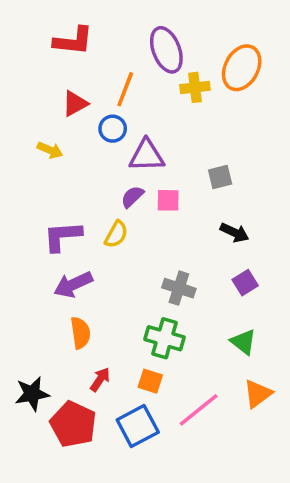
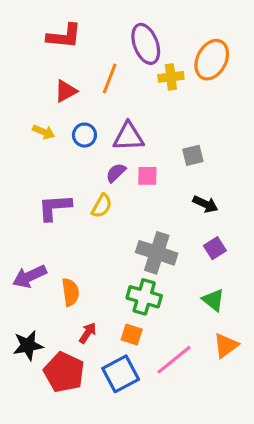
blue circle: (113, 129) -> (84, 135), moved
purple arrow: (73, 284) -> (30, 276), moved
gray cross: (179, 288) -> (157, 253), size x1.4

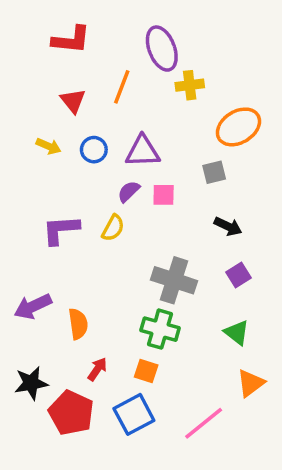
orange ellipse: (212, 60) -> (238, 127), moved, turned 30
red triangle: (66, 91) -> (73, 101), turned -40
pink line: (174, 360) -> (204, 423), moved

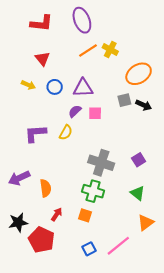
purple ellipse: (162, 49) -> (82, 20), moved
yellow cross: (190, 85) -> (110, 50), turned 35
orange line: (122, 87) -> (88, 51), moved, turned 36
black arrow: (228, 226) -> (144, 105), moved
blue square: (134, 414) -> (89, 249), moved, size x0.6

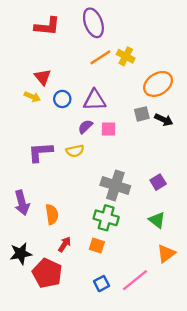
red triangle: (42, 59) -> (43, 77), moved
yellow semicircle: (66, 132) -> (75, 151), turned 49
purple arrow: (19, 178) -> (22, 203), turned -80

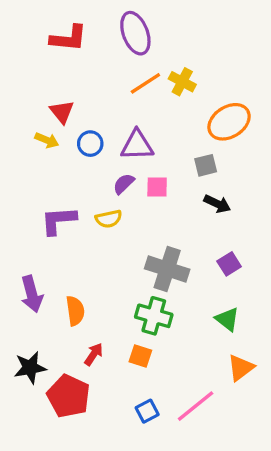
black arrow: (164, 120) -> (217, 204), moved

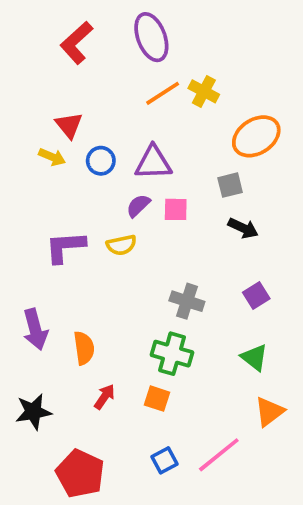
red L-shape: (68, 38) -> (76, 43), turned 132
gray cross: (167, 269) -> (187, 301), size x0.7
red pentagon: (68, 396) -> (80, 474), moved

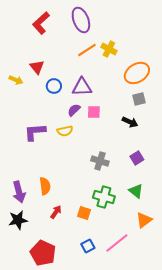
yellow arrow: (52, 157) -> (16, 80), moved
gray square: (230, 185) -> (139, 99), moved
purple arrow: (35, 329) -> (19, 192), moved
green cross: (172, 354) -> (104, 197), moved

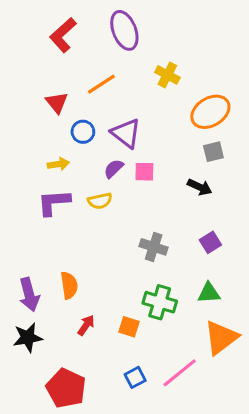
orange line: (87, 50) -> (101, 84), moved
yellow arrow: (16, 80) -> (58, 164), moved, turned -32
purple triangle: (82, 87) -> (126, 133), turned 40
green triangle: (136, 191) -> (209, 293), turned -42
orange triangle: (144, 220) -> (221, 338), size x1.4

